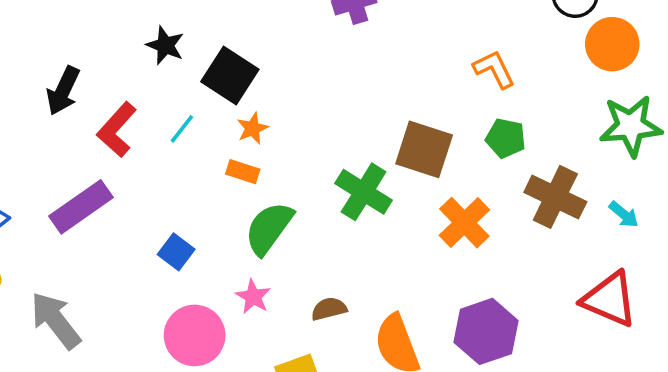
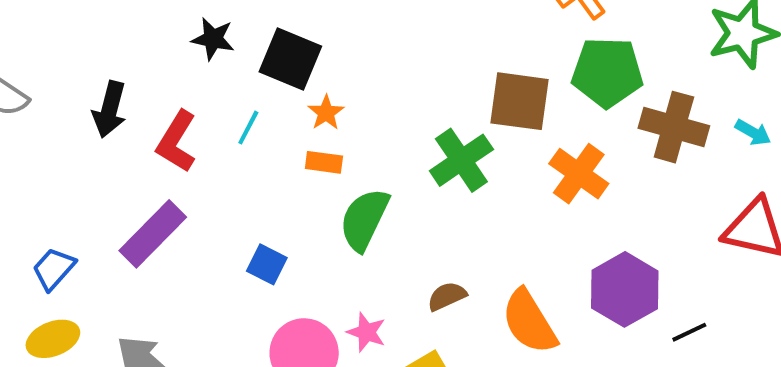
green pentagon: (506, 138) -> (607, 72), size x1.6
green cross: (364, 192) -> (461, 160), turned 34
pink star: (253, 297) -> (366, 332), moved

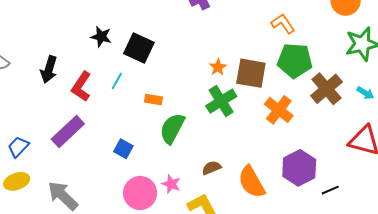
orange star: (326, 113) -> (218, 67), moved
brown cross: (674, 127) -> (326, 89), turned 32

